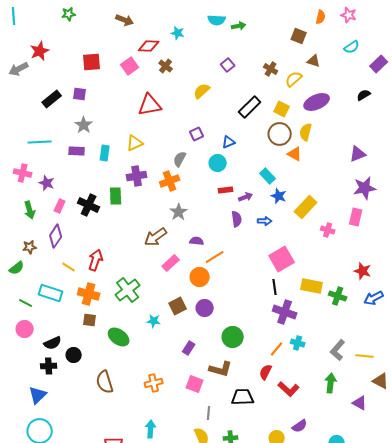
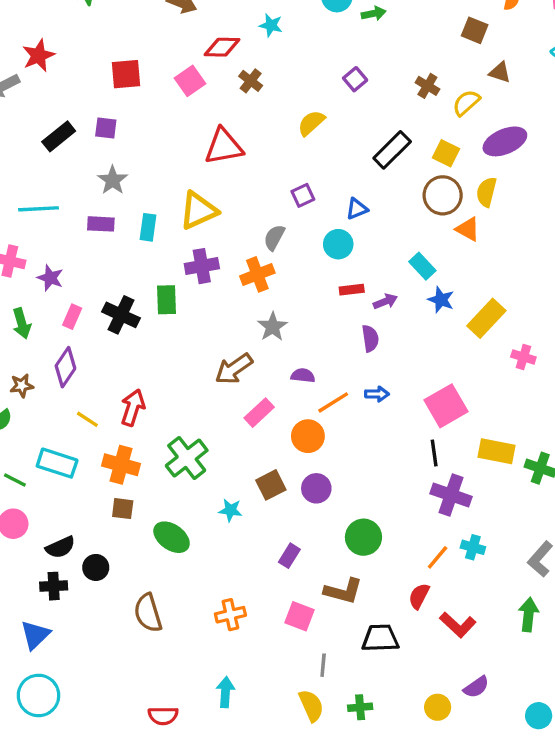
yellow triangle: (135, 143) -> (198, 210), size x1.4
blue arrow: (265, 221) -> (377, 394), moved

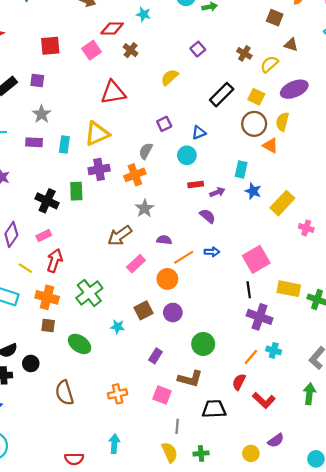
cyan rectangle: (422, 266) -> (241, 169), turned 56
pink rectangle: (72, 317) -> (44, 236), moved, turned 40
purple semicircle: (370, 338) -> (208, 216), turned -42

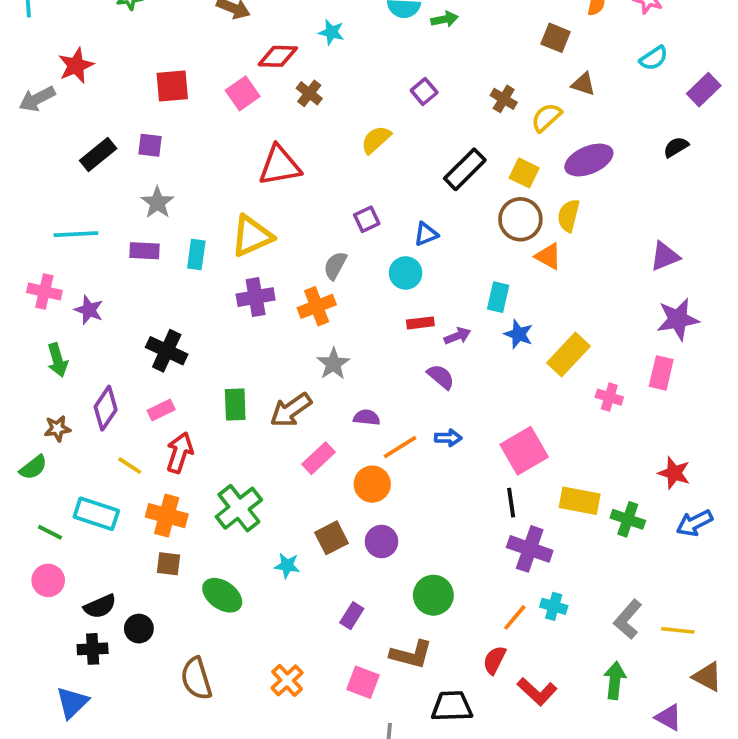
green rectangle: (76, 191) -> (235, 404), moved
orange cross: (118, 394) -> (287, 680), turned -30

